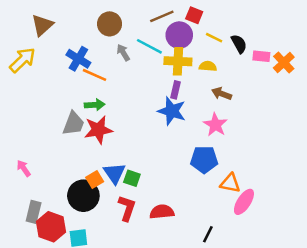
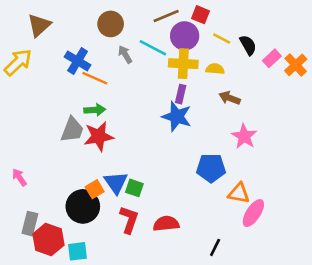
pink rectangle: (261, 56) -> (272, 58), turned -49
pink star: (215, 125) -> (244, 136), moved

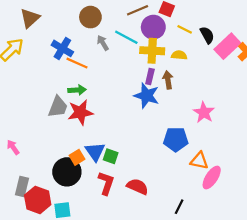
pink rectangle: (272, 58) -> (227, 46), size x1.6
brown arrow: (230, 98) -> (168, 80), moved, turned 60
red semicircle: (166, 224) -> (138, 186), turned 30

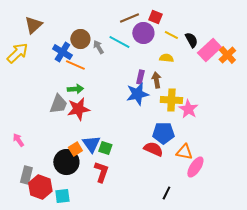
brown circle: (90, 17) -> (80, 39), moved
yellow cross: (152, 51) -> (171, 100), moved
blue star: (147, 96) -> (137, 94), turned -30
red semicircle: (138, 186) -> (153, 149), moved

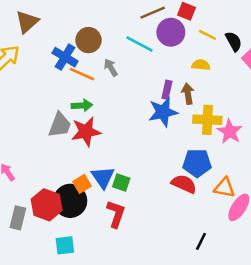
gray arrow: (98, 47) -> (111, 68), moved
red hexagon: (40, 187) -> (47, 205), moved

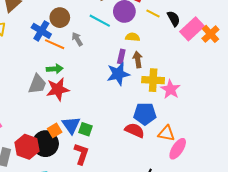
yellow semicircle: (201, 65) -> (133, 37), moved

